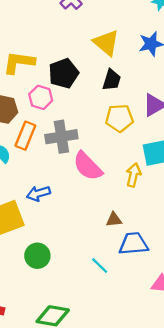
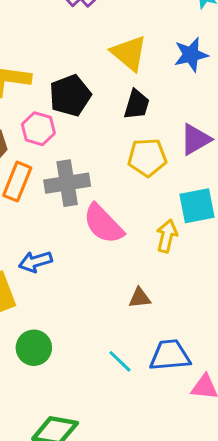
blue trapezoid: (133, 244) -> (170, 355), moved

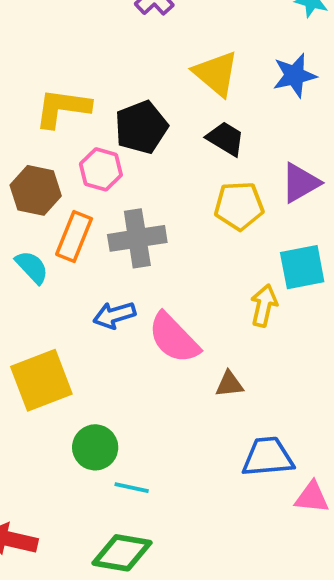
black trapezoid: (137, 105) -> (226, 139), turned -76
pink semicircle: (103, 224) -> (174, 338), moved
blue arrow: (35, 262) -> (114, 315), moved
cyan line: (120, 361) -> (132, 488), moved, turned -32

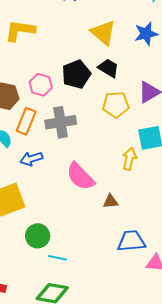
yellow L-shape: (63, 108) -> (20, 31), moved
black pentagon: (141, 127) -> (76, 74), moved
blue arrow: (114, 315) -> (31, 159), moved

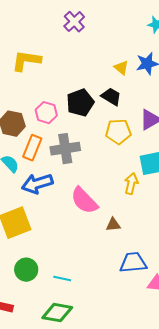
yellow triangle: (103, 33) -> (121, 68), moved, size x0.6
blue arrow: (31, 159) -> (37, 184), size x1.4
green circle: (38, 236) -> (26, 270), moved

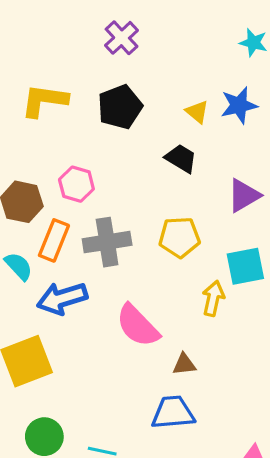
black pentagon: (80, 103) -> (120, 107), moved
yellow pentagon: (118, 132) -> (179, 237), moved
blue trapezoid: (133, 263) -> (173, 413), moved

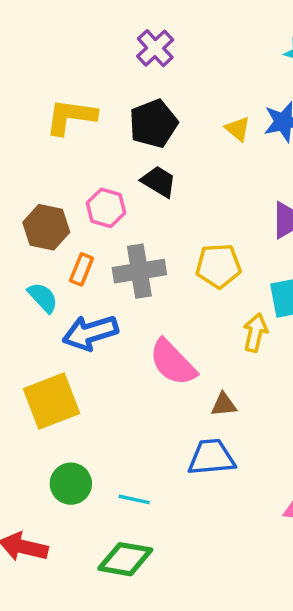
black trapezoid: (181, 158) -> (159, 182), moved
orange rectangle: (54, 240) -> (81, 269), size x0.7

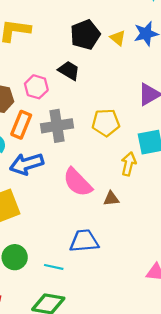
black pentagon: (153, 124) -> (85, 35), moved
orange rectangle: (81, 269) -> (21, 125), size x1.4
brown triangle: (224, 405) -> (111, 199), moved
blue trapezoid: (211, 457) -> (84, 241), moved

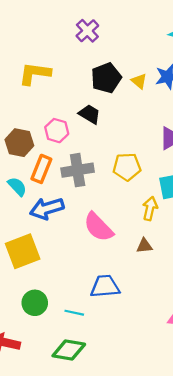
brown triangle: (111, 199) -> (144, 246), moved

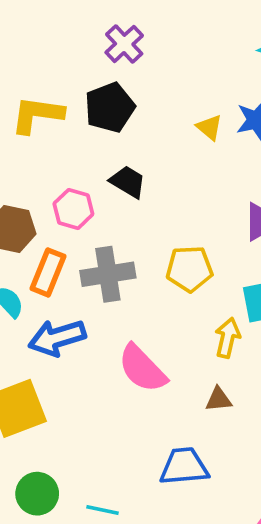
black pentagon: (106, 78) -> (110, 107), moved
blue trapezoid: (105, 286) -> (184, 466), moved

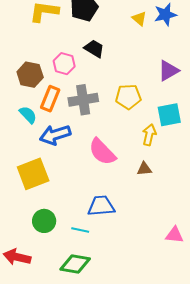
blue trapezoid: (184, 466) -> (101, 206), moved

